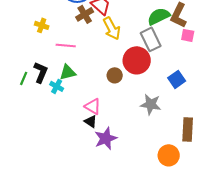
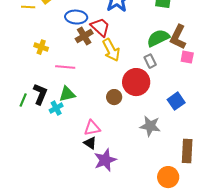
gray rectangle: (151, 39) -> (150, 61), size x0.6
cyan cross: (57, 86) -> (56, 108), turned 32
pink triangle: (93, 106) -> (92, 128), turned -42

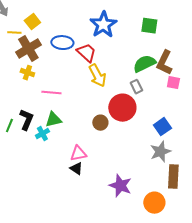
brown cross: (84, 36) -> (28, 49), moved, size x1.4
gray star: (150, 126) -> (160, 152), moved, turned -30
purple star: (105, 160) -> (120, 186), moved, turned -30

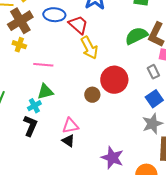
gray rectangle: (136, 87) -> (153, 72), moved
black L-shape: (26, 120) -> (30, 126), moved

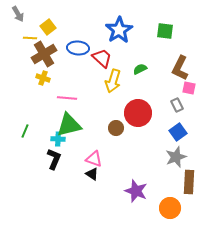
green semicircle: (136, 36) -> (140, 69), moved, size x0.6
yellow arrow: (89, 48) -> (113, 81), turned 45
green triangle: (45, 92) -> (69, 125), size x1.5
cyan cross: (34, 106) -> (58, 139), turned 32
pink triangle: (70, 126) -> (94, 159), turned 30

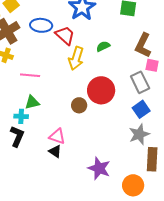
gray rectangle: (177, 105) -> (140, 82), size x1.5
green triangle: (69, 125) -> (32, 102), size x0.6

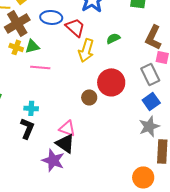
green triangle: (32, 102) -> (32, 46), moved
black triangle: (55, 151) -> (65, 143), size x1.5
purple star: (99, 168) -> (53, 160), moved

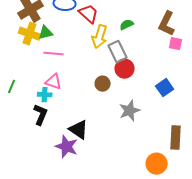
yellow cross: (16, 47) -> (30, 34), size x1.5
gray rectangle: (150, 74) -> (118, 52), moved
red circle: (111, 82) -> (125, 69), size x0.7
gray star: (149, 126) -> (130, 111), moved
pink triangle: (67, 128) -> (54, 82), moved

